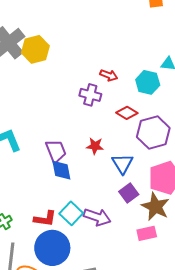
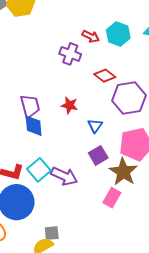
cyan hexagon: (148, 82) -> (118, 34), moved
blue triangle: (123, 164) -> (95, 126), size x0.7
pink rectangle: (147, 233) -> (112, 198), turned -54

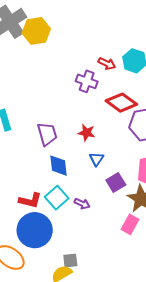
red diamond: (105, 76) -> (121, 103), size x1.4
blue diamond: (34, 126) -> (58, 166), moved
blue triangle: (95, 126) -> (97, 159), moved
purple arrow: (64, 176) -> (82, 204), size x0.6

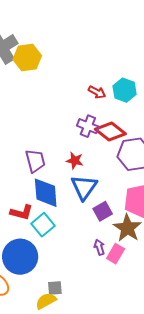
purple cross: (87, 81) -> (88, 126), moved
blue triangle: (97, 159) -> (84, 187), size x1.8
blue diamond: (58, 166) -> (46, 193), size x1.4
red L-shape: (30, 200) -> (22, 212), moved
purple arrow: (82, 204) -> (99, 247), moved, turned -133

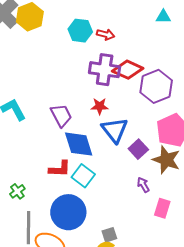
cyan hexagon: (125, 90) -> (80, 31), moved
purple cross: (88, 126) -> (105, 70), size x1.4
pink rectangle: (116, 254) -> (162, 208), moved

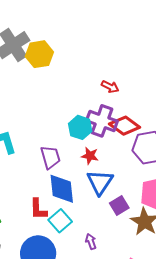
cyan hexagon: (80, 31) -> (80, 127), moved
red L-shape: (60, 169) -> (38, 209), turned 75
purple arrow: (143, 185) -> (91, 241), moved

